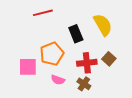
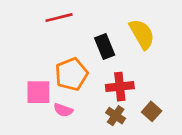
brown square: (109, 59) -> (152, 111), moved
pink semicircle: (58, 80) -> (63, 110), moved

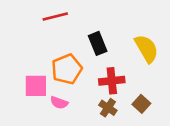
yellow semicircle: (142, 34) -> (146, 49), moved

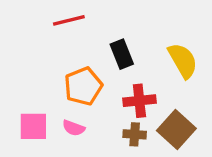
pink square: (36, 86) -> (33, 126), moved
brown square: (141, 104) -> (176, 130), size x1.6
brown cross: (108, 108) -> (135, 134), turned -30

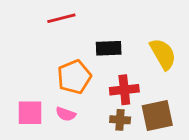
black rectangle: (122, 54) -> (109, 48), turned -70
brown square: (176, 130) -> (157, 116), turned 36

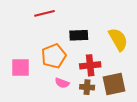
pink square: (30, 113) -> (21, 67), moved
pink semicircle: (66, 114) -> (62, 83), moved

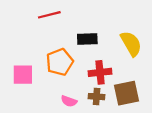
pink semicircle: (62, 83) -> (69, 101), moved

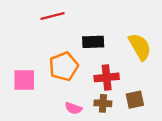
brown square: (126, 93) -> (135, 100), size x0.7

